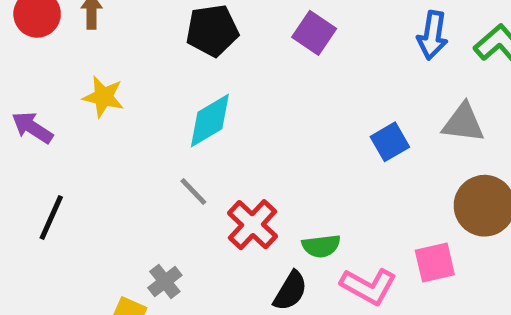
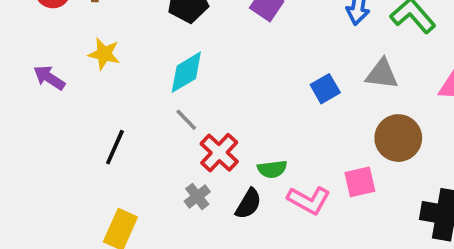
gray line: (193, 191) -> (186, 120), moved
black line: (51, 218) -> (115, 147), moved
gray cross: (165, 281) -> (197, 196), moved

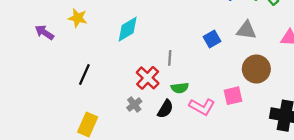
gray line: (186, 120) -> (170, 58), moved, turned 48

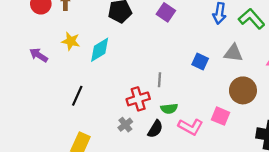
cyan diamond: (128, 29) -> (100, 50), moved
blue square: (212, 39) -> (200, 62), turned -35
red cross: (148, 78) -> (138, 99), turned 30
pink square: (233, 96) -> (221, 116), turned 36

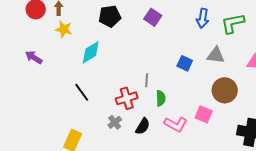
green L-shape: (252, 19) -> (233, 23), turned -60
yellow star: (71, 41) -> (64, 29), moved
black line: (77, 96) -> (82, 92), moved, turned -60
green semicircle: (169, 109) -> (161, 98), moved, turned -84

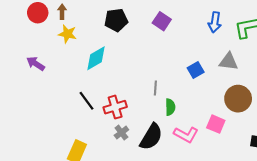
blue square: (185, 63) -> (196, 70), turned 35
red cross: (127, 98) -> (115, 107), moved
black semicircle: (143, 126) -> (151, 137), size x1.5

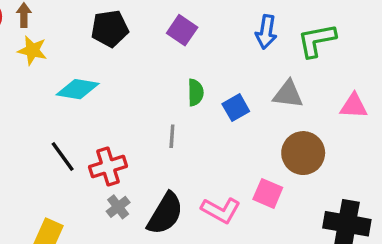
cyan diamond: (96, 58) -> (78, 89), turned 40
green semicircle: (170, 107) -> (195, 92), moved

